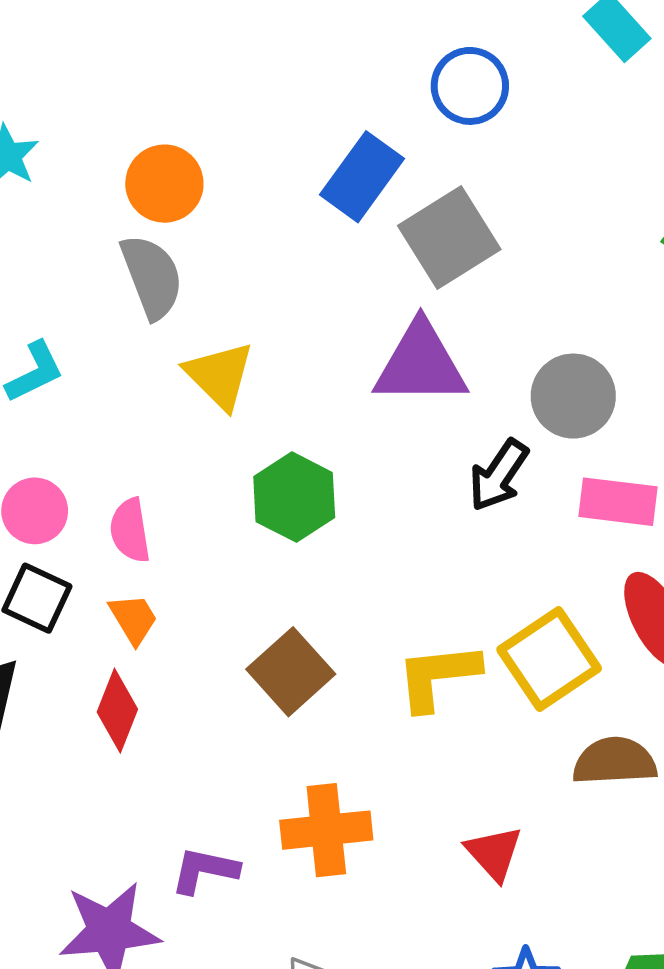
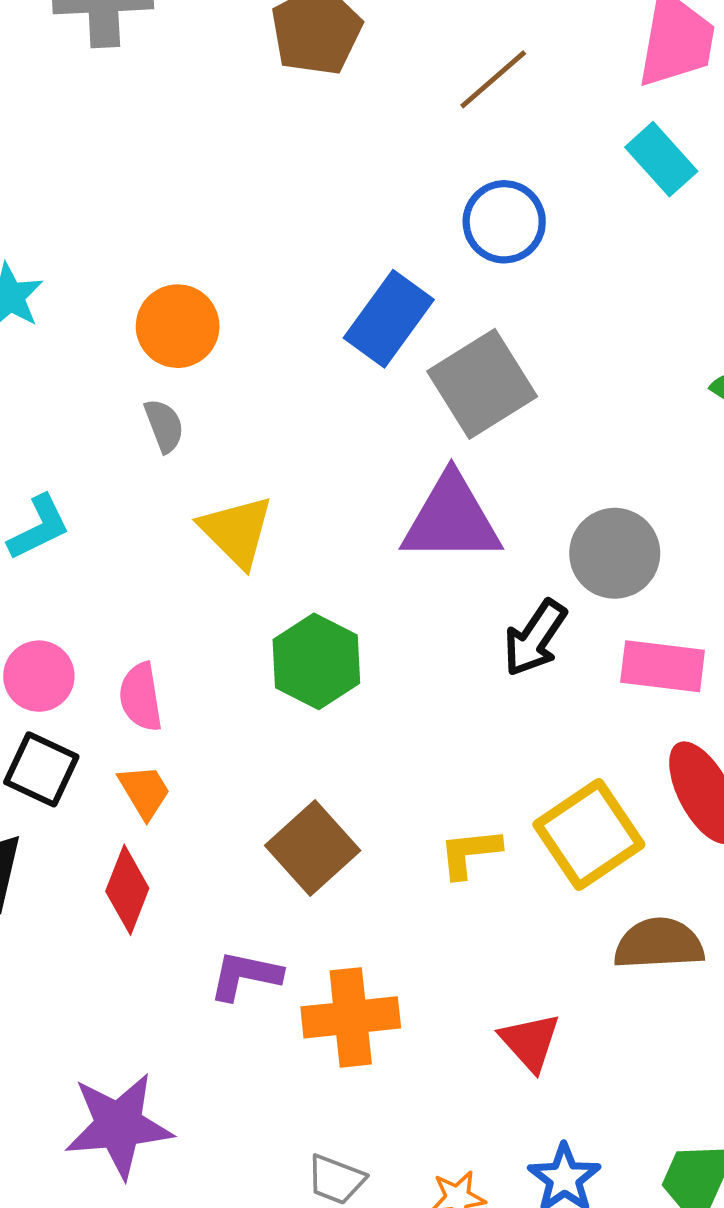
gray semicircle: (152, 277) -> (164, 426), size x0.6
yellow L-shape: (438, 676) -> (470, 853), size x0.7
purple L-shape: (205, 870) -> (245, 976), moved

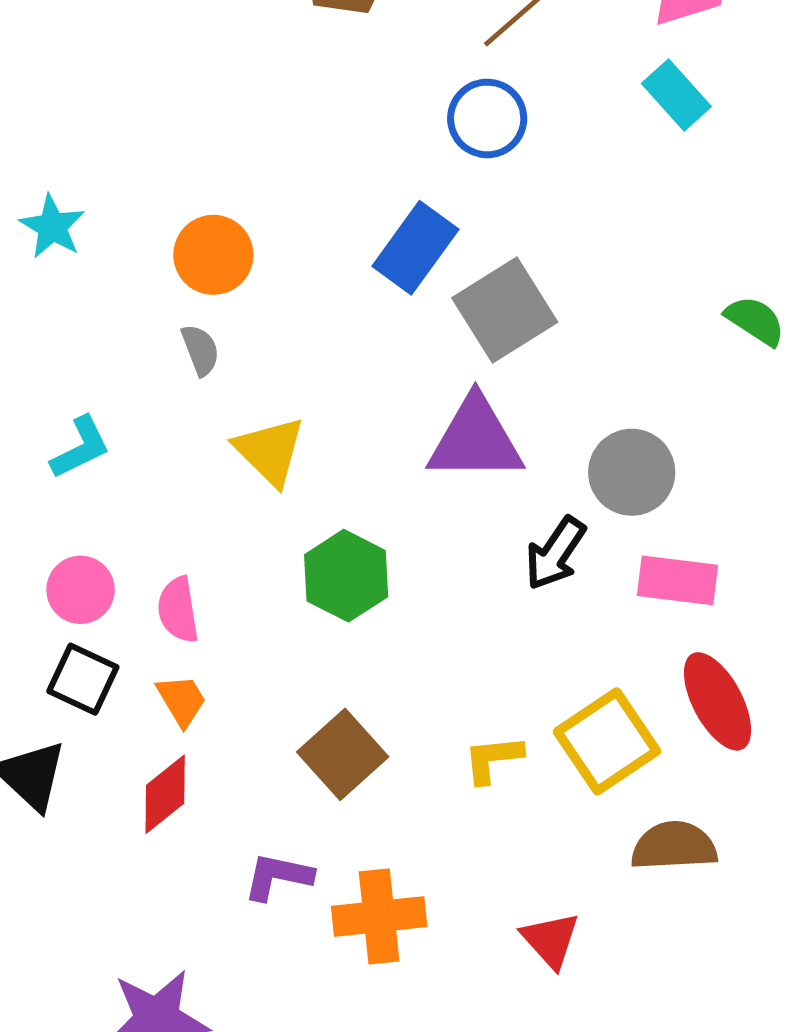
blue circle: (504, 222) -> (487, 118), moved
red diamond: (127, 890) -> (165, 794), turned 30

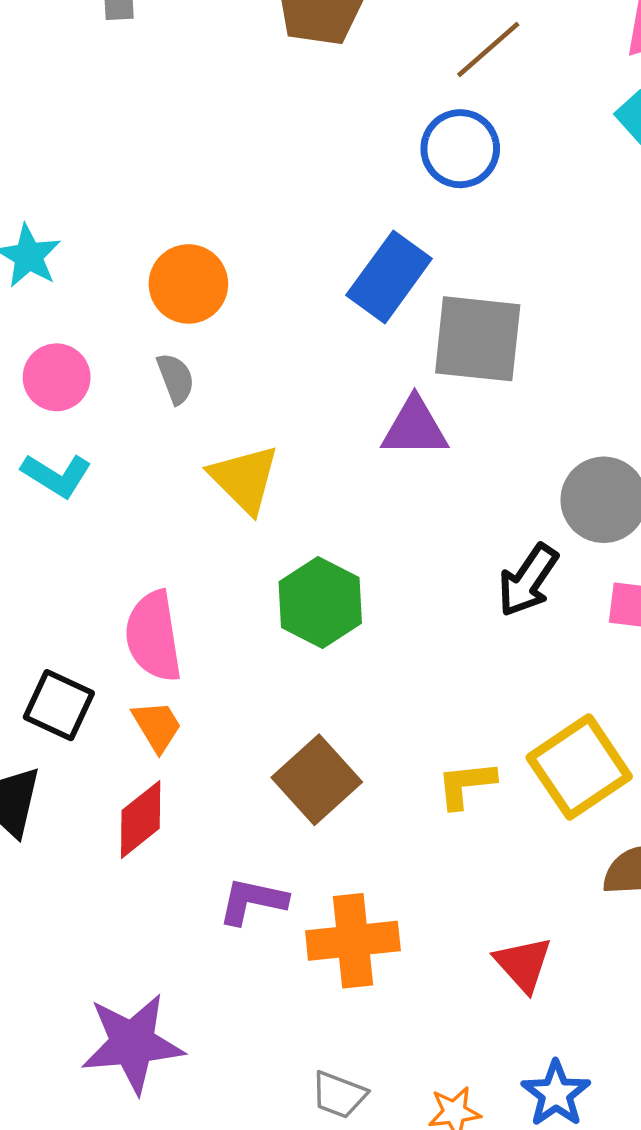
gray square: (505, 310) -> (478, 339), turned 38
purple triangle: (475, 439) -> (415, 427), moved, size x0.7
cyan L-shape: (81, 448) -> (57, 475), turned 58
pink circle: (81, 590) -> (57, 377), moved
pink semicircle: (178, 610) -> (153, 636), size x1.4

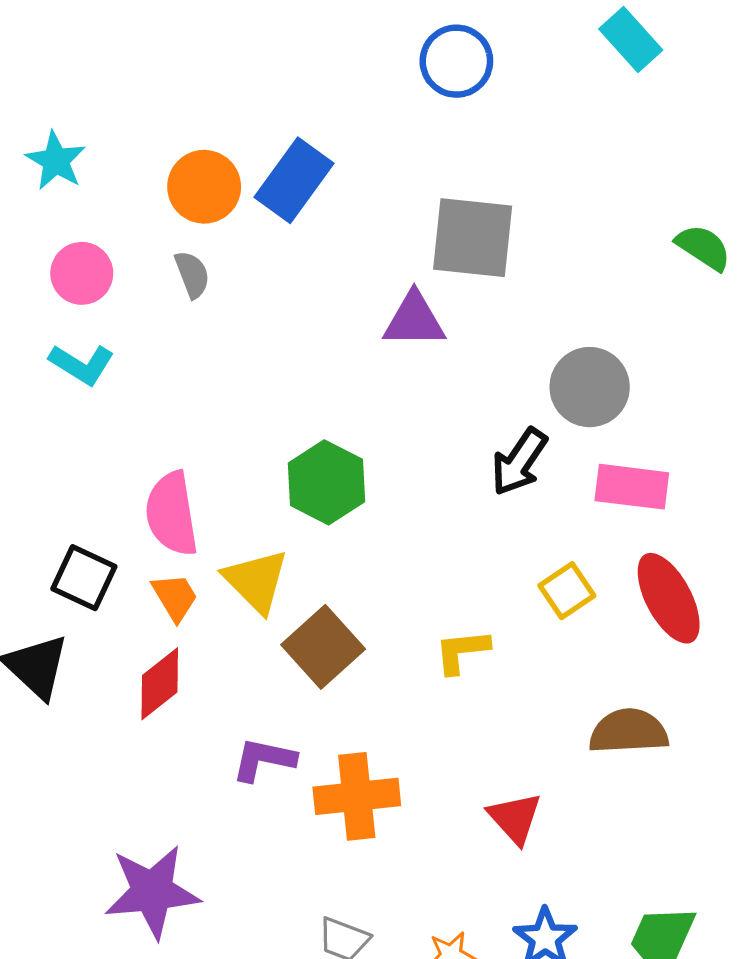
blue rectangle: (389, 277) -> (294, 180), moved
yellow triangle: (244, 479) -> (256, 581), moved
yellow square: (579, 767) -> (567, 591), moved, size x0.6

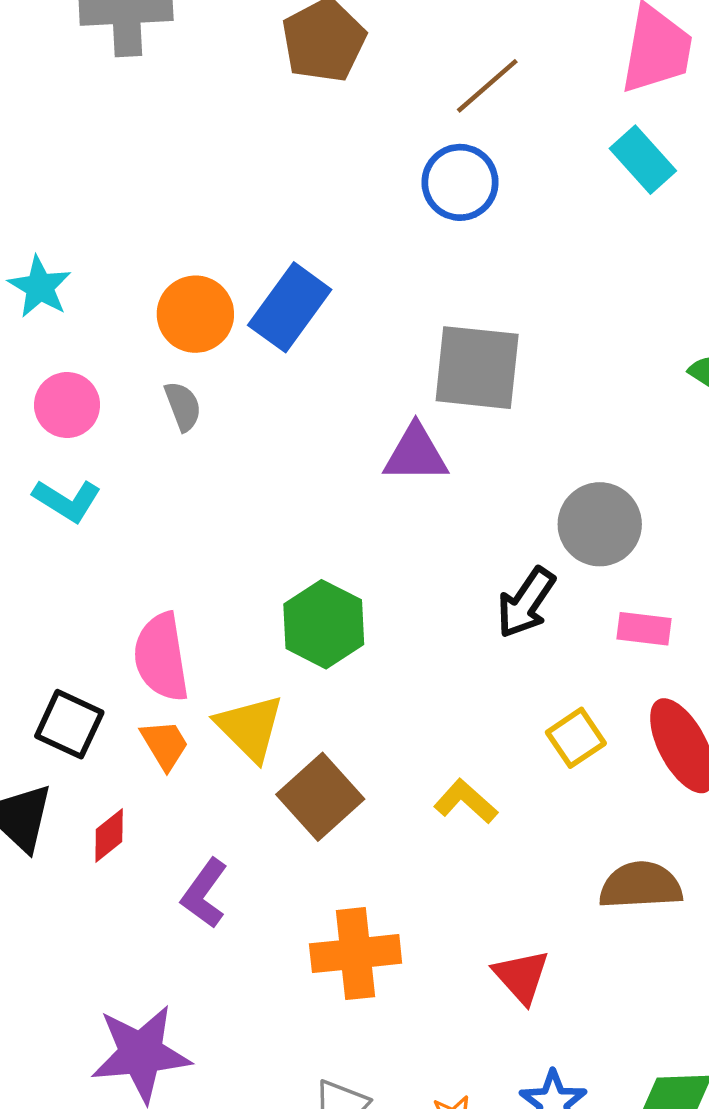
pink rectangle: (632, 487) -> (644, 629), size x0.7
yellow L-shape: (462, 651) -> (466, 801), turned 48
red diamond: (160, 684) -> (109, 835), moved, size x0.7
purple L-shape: (264, 760) -> (204, 893), moved, turned -66

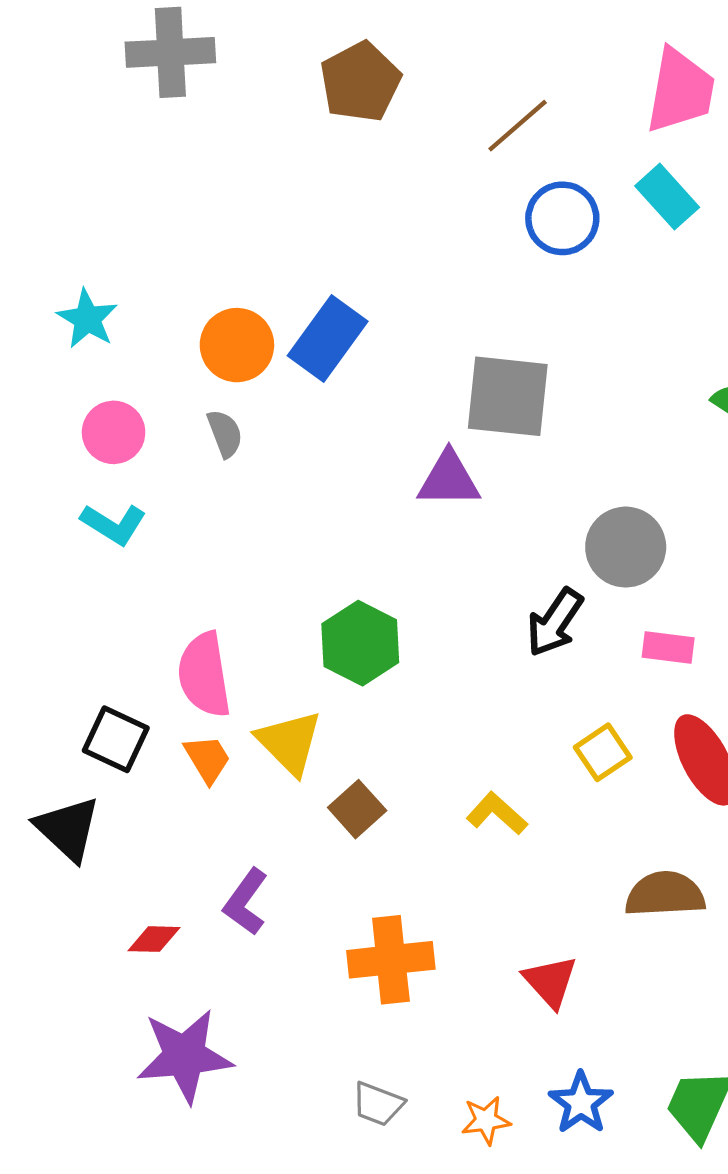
blue circle: (460, 182) -> (562, 218), moved
brown square: (320, 797) -> (357, 809), size x0.7
red diamond: (109, 835) -> (154, 939), moved, turned 40

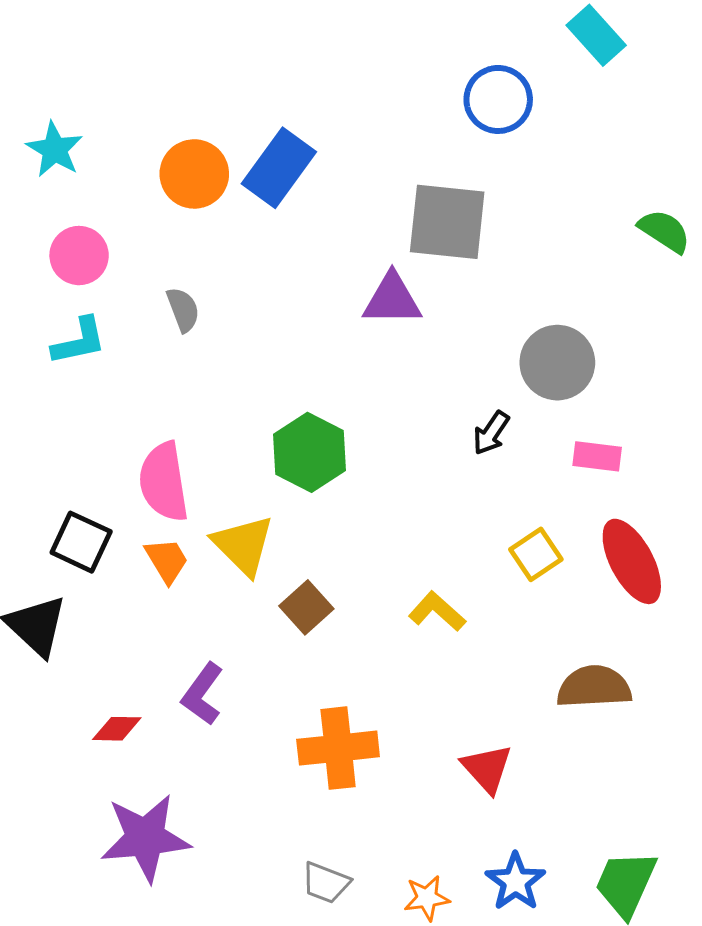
blue circle: (562, 218) -> (498, 99), moved
gray semicircle: (225, 433) -> (183, 310), moved
cyan L-shape: (114, 524) -> (79, 341), turned -44
black arrow: (555, 622) -> (491, 433), size x0.7

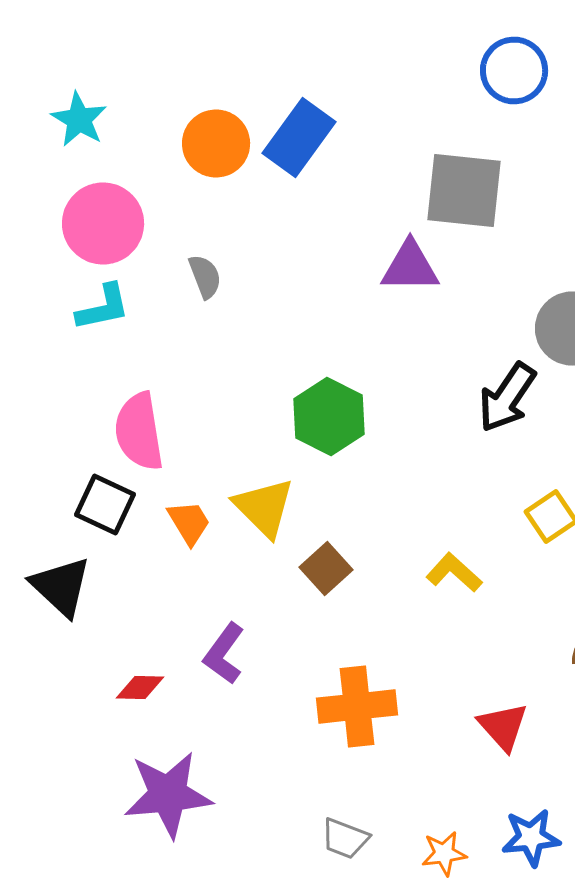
pink circle: (79, 256) -> (103, 224), size x1.4
black arrow: (491, 433) -> (507, 398), size x1.6
pink semicircle: (164, 482) -> (139, 432), moved
blue star: (516, 882) -> (531, 838), turned 30

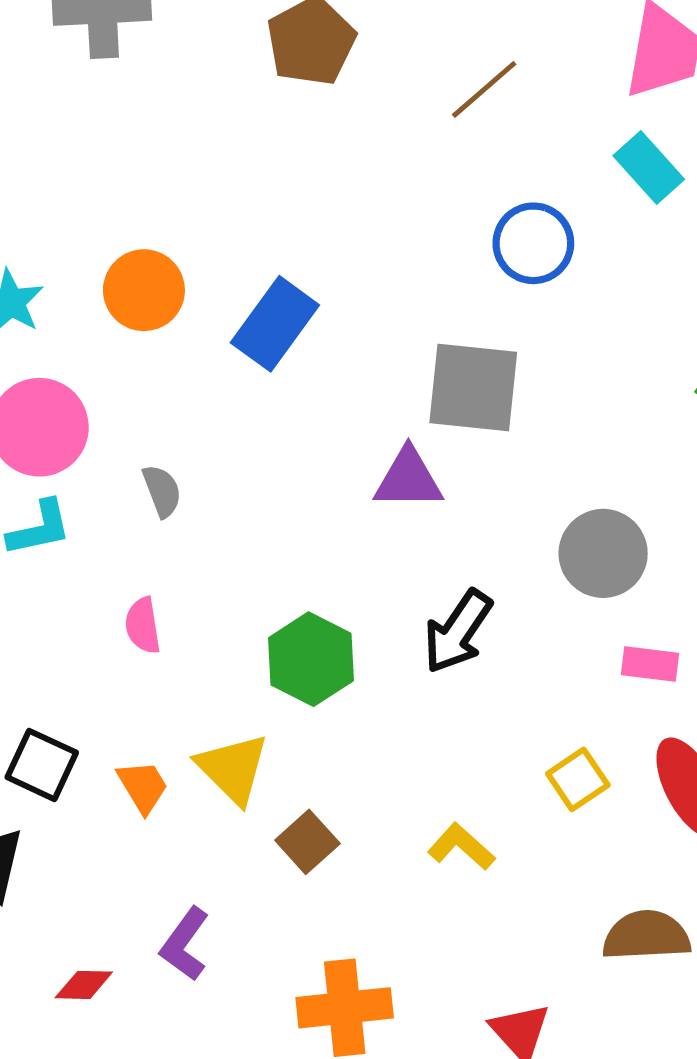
orange circle: (216, 144) -> (144, 290), moved
black arrow: (507, 398) -> (458, 632), moved
pink semicircle: (139, 432) -> (143, 626), moved, size x0.6

